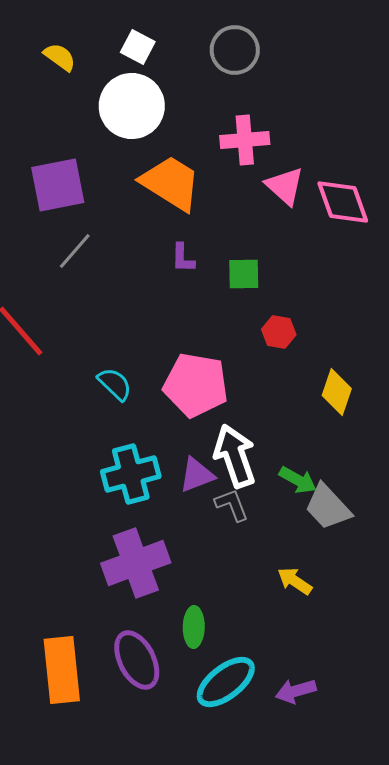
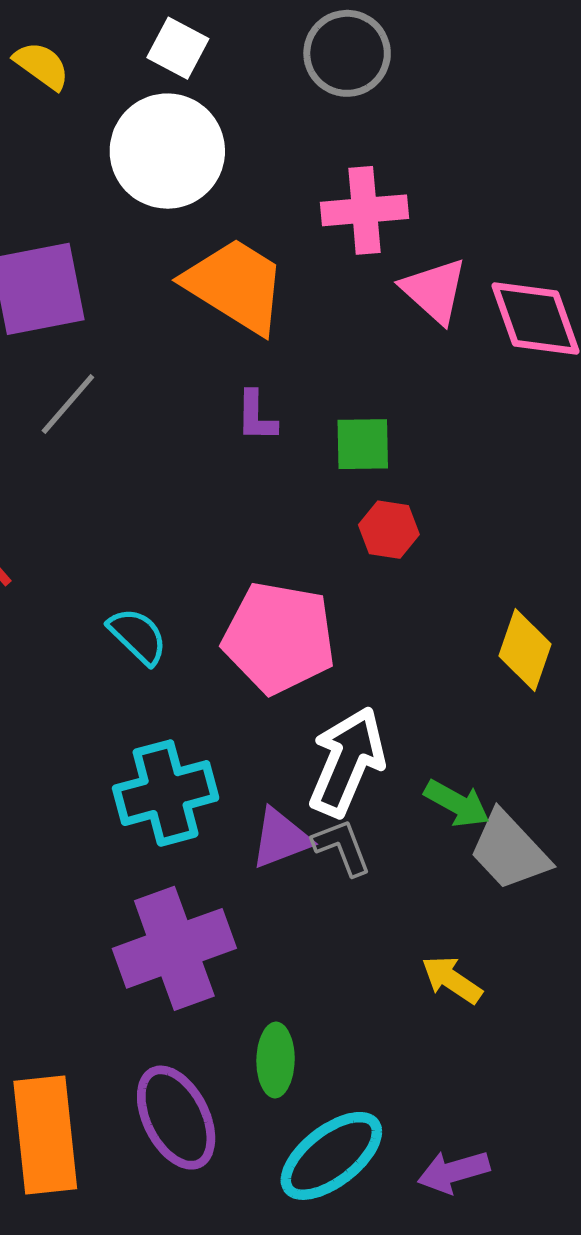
red hexagon: (279, 332) -> (389, 530), moved
white arrow: (235, 456) -> (347, 762), turned 42
purple triangle: (197, 475) -> (281, 838), moved

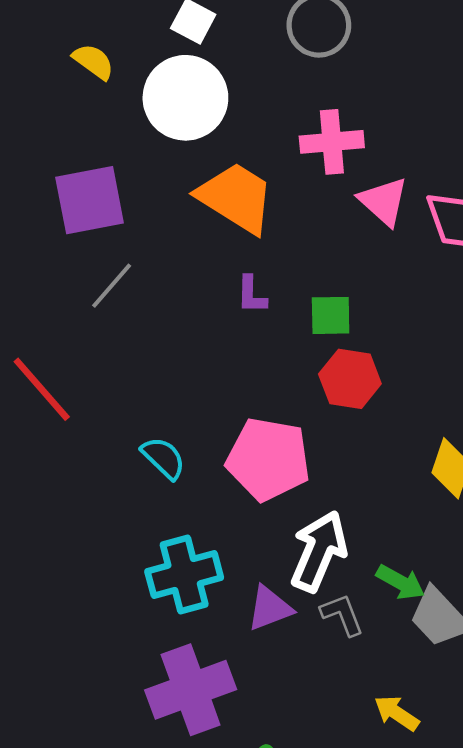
yellow semicircle: (42, 66) -> (93, 62), moved
red hexagon: (389, 530) -> (350, 379), size x1.4
gray L-shape: (342, 847) -> (342, 615), moved

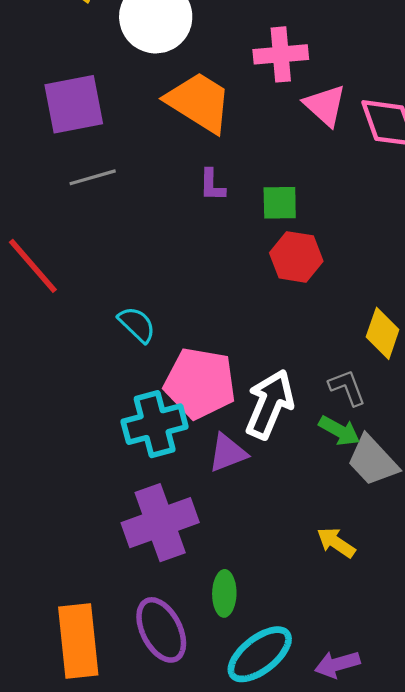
gray line: (112, 286) -> (93, 177), turned 33
pink pentagon: (268, 459) -> (200, 383), moved
gray L-shape: (342, 615) -> (347, 388), moved

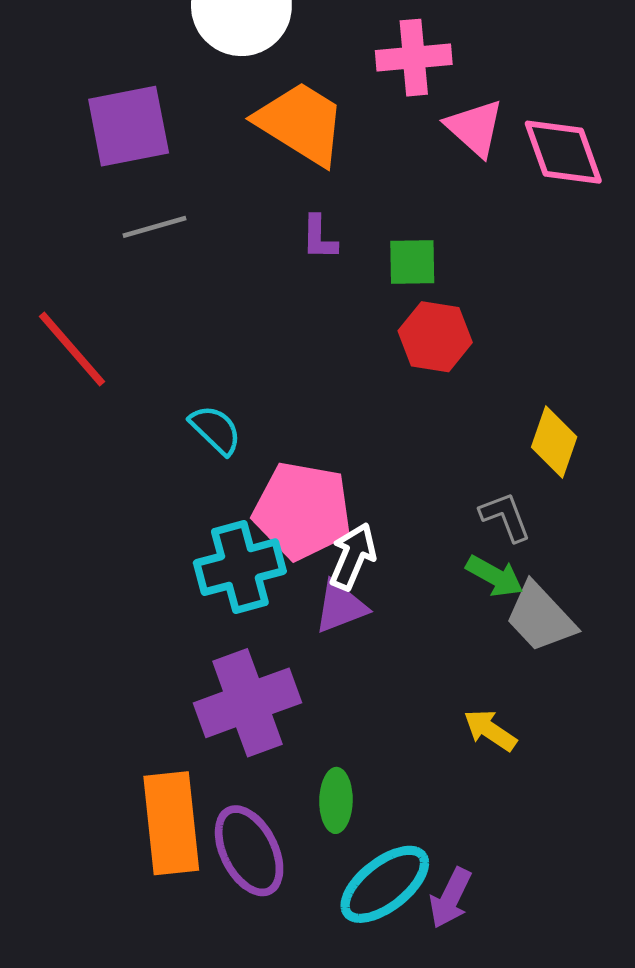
white arrow: (270, 404) -> (353, 556), moved, size x0.7
orange rectangle: (78, 641) -> (171, 823), moved
purple arrow: (337, 664) -> (450, 898), moved, turned -48

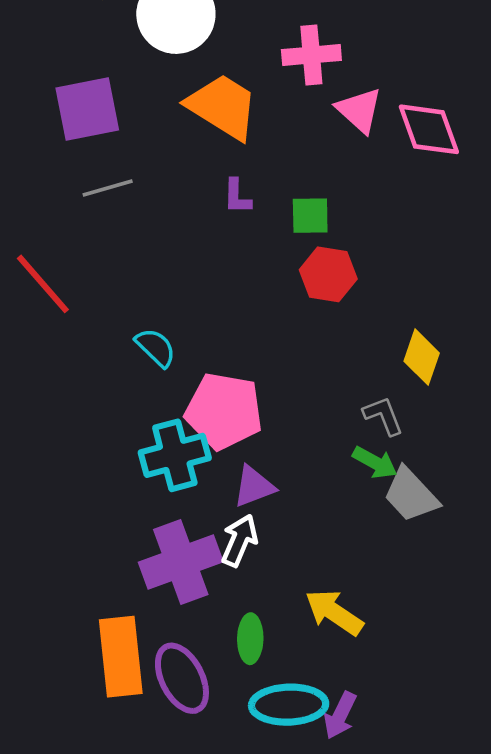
white arrow: (353, 556) -> (239, 540), moved
yellow arrow: (490, 730) -> (334, 612), moved, size x1.4
cyan ellipse: (385, 884) -> (289, 705), turned 36

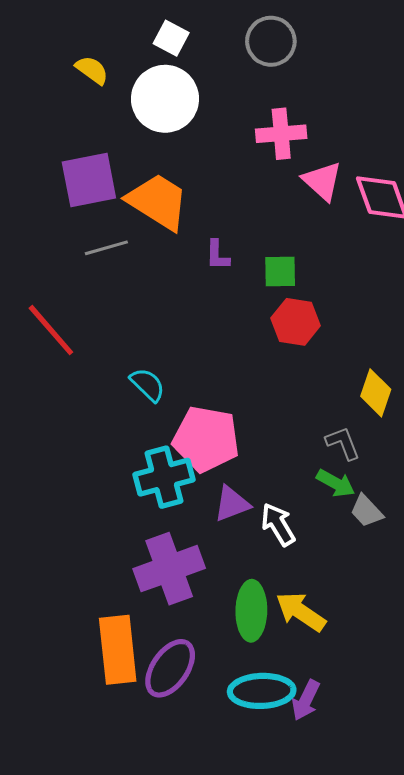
orange trapezoid: (223, 107) -> (158, 202), moved
gray trapezoid: (411, 495) -> (366, 511), size x0.7
white arrow: (239, 540) -> (278, 524), moved, turned -54
green ellipse: (250, 639) -> (251, 611), moved, size x1.4
purple ellipse: (182, 678) -> (170, 668), turned 62

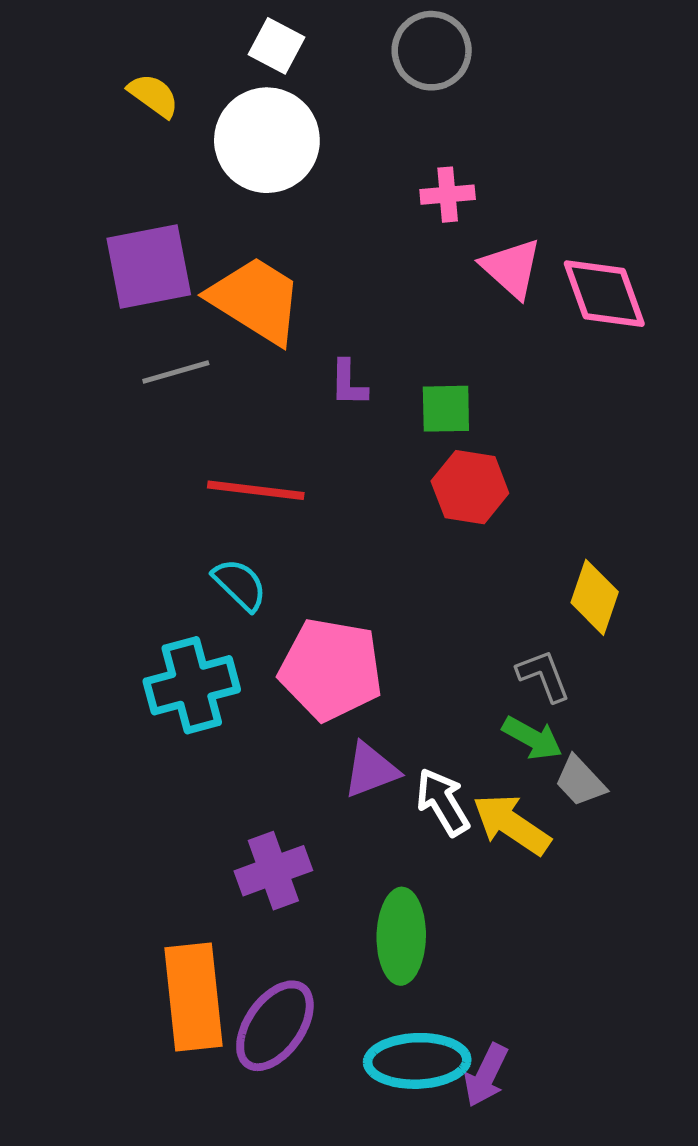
pink cross: (281, 134) -> (448, 195), size x0.7
red line: (51, 330) -> (256, 490), moved, turned -42
cyan cross: (164, 477) -> (192, 685), moved
purple cross: (169, 569) -> (273, 871), size x0.7
yellow arrow: (301, 612) -> (512, 824), moved

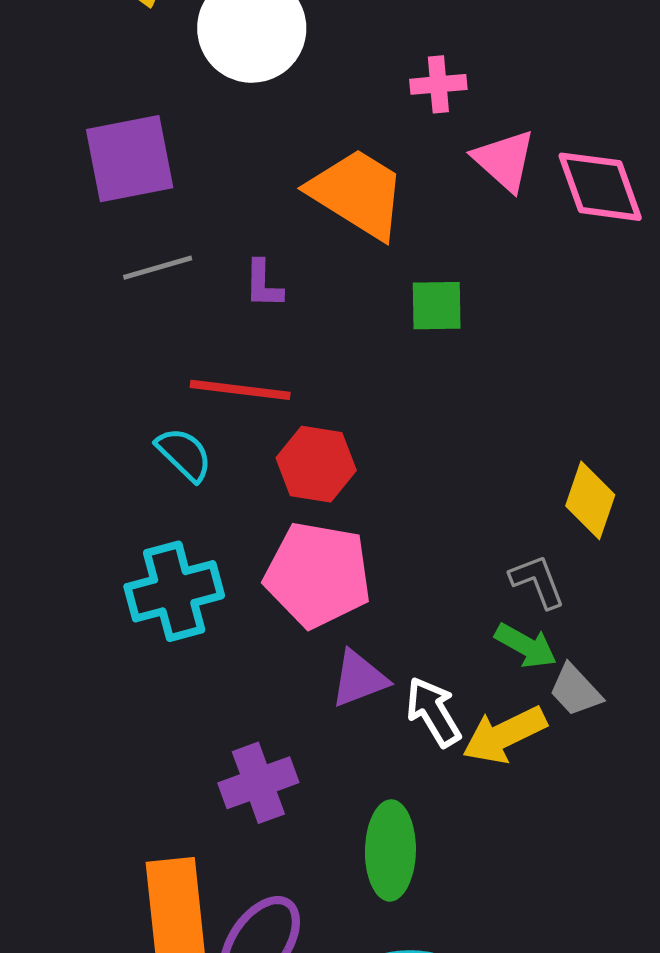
orange trapezoid: (256, 300) -> (357, 193), moved
purple L-shape: (348, 383) -> (263, 284), moved
red hexagon: (470, 487) -> (316, 464), moved
cyan semicircle: (240, 585) -> (184, 454), moved
yellow arrow: (512, 824) -> (504, 735), turned -60

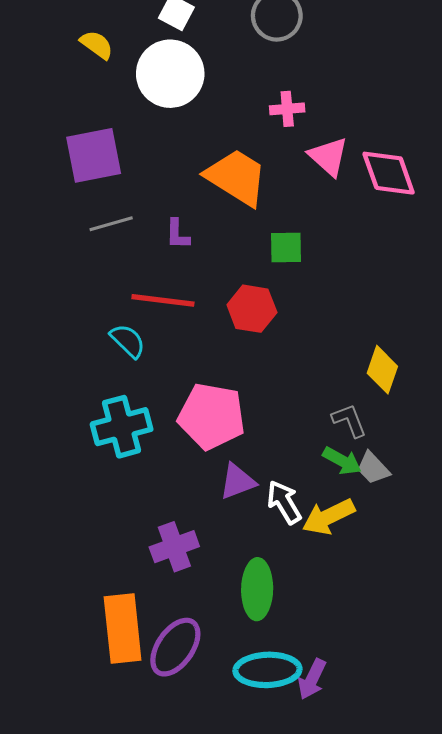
red hexagon: (316, 464) -> (252, 309), moved
gray trapezoid: (575, 690) -> (373, 468), moved

